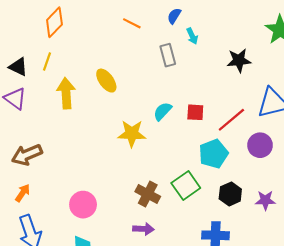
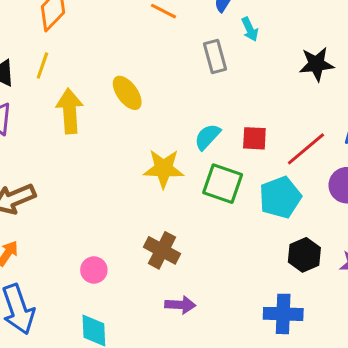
green square: (186, 185) -> (223, 184), moved, turned -36
brown cross: (148, 194) -> (162, 250), moved
pink circle: (83, 205) -> (94, 270), size x0.7

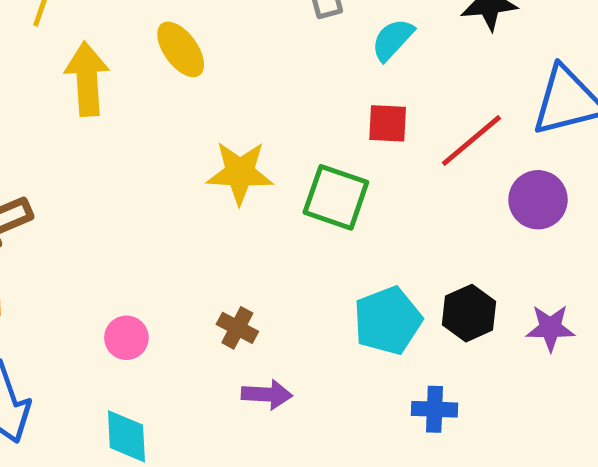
cyan semicircle: (207, 137) -> (393, 40), moved
cyan pentagon: (280, 197) -> (388, 321), moved
brown cross: (162, 250) -> (237, 328), moved, size x0.7
blue cross: (283, 314) -> (435, 409), size x0.7

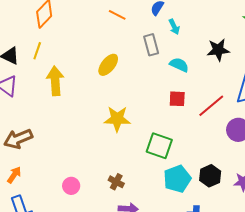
cyan semicircle: (393, 40) -> (179, 65), turned 72
yellow ellipse: (181, 49) -> (108, 65), moved, turned 75
green square: (336, 197) -> (159, 146), moved

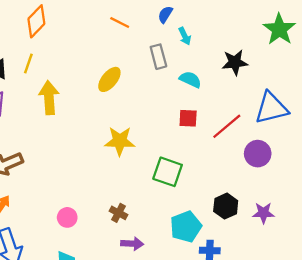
cyan pentagon: (177, 179) -> (186, 227), moved

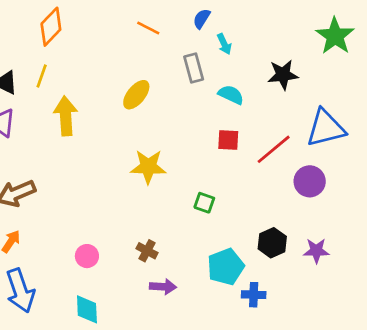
green square: (168, 172) -> (204, 203), size x0.6

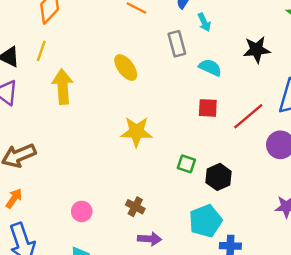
yellow ellipse: (136, 95) -> (126, 67), turned -76
black hexagon: (272, 243) -> (219, 177), moved

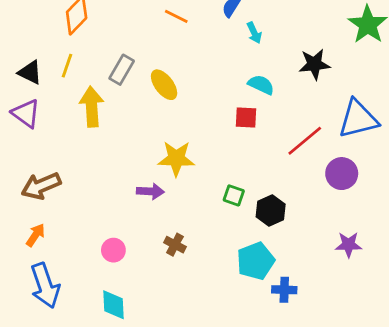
gray rectangle: (177, 44) -> (122, 70), moved, turned 45
red square: (208, 108) -> (246, 118), moved
purple arrow: (150, 239) -> (150, 191), moved

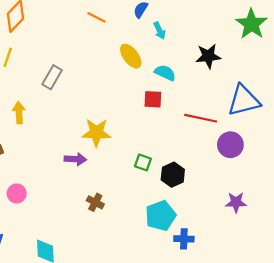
gray rectangle: (122, 70) -> (52, 77), moved
yellow ellipse: (164, 85) -> (131, 56), moved
yellow arrow: (92, 107) -> (19, 113), moved, size x0.7
red line: (305, 141) -> (201, 118), turned 52
pink circle: (113, 250) -> (17, 193), moved

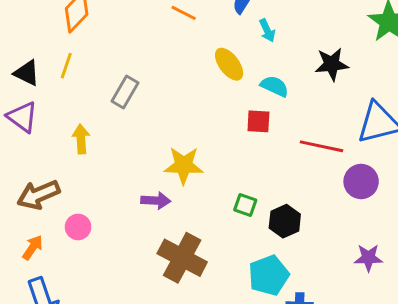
pink circle: (17, 193) -> (78, 227), moved
brown cross: (95, 202) -> (182, 258), size x2.0

